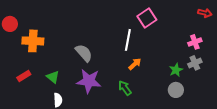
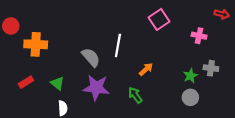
white line: (128, 40) -> (118, 45), moved
pink cross: (195, 42) -> (199, 36), moved, turned 32
gray cross: (195, 63) -> (211, 68), turned 32

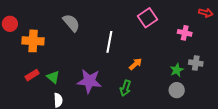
gray semicircle: (91, 57) -> (71, 23), moved
red rectangle: (26, 82) -> (32, 75), moved
green arrow: (135, 95) -> (125, 88), turned -126

